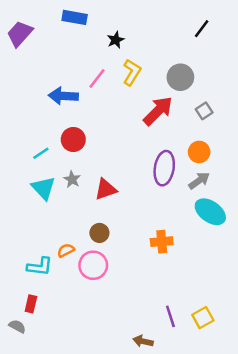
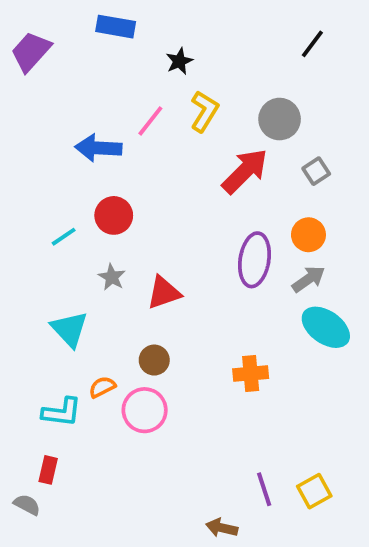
cyan triangle: (43, 188) -> (69, 329), moved

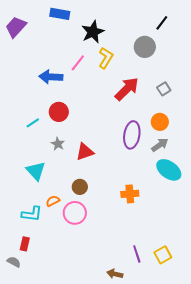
black star: (179, 61) -> (93, 32), size x1.6
gray circle: (280, 119) -> (145, 47), moved

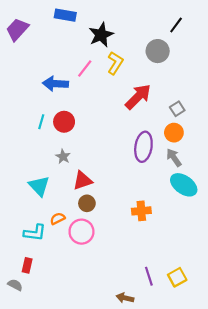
gray square: (164, 89) -> (177, 109), moved
cyan line: (33, 123) -> (41, 122), moved, turned -40
gray arrow: (160, 145) -> (174, 158), turned -90
red triangle: (85, 152) -> (83, 180), moved

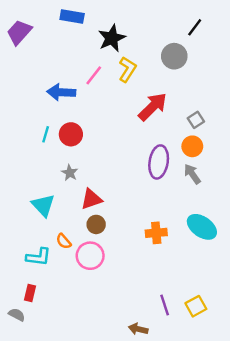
cyan ellipse: (184, 185) -> (202, 227), moved
orange semicircle: (58, 219) -> (64, 241), turned -104

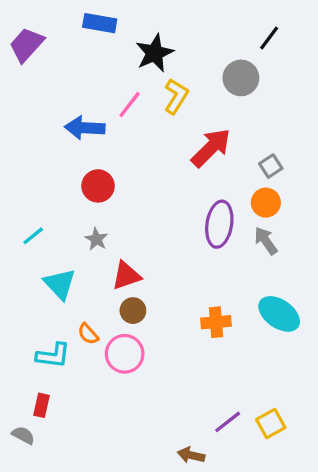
cyan line: (46, 134) -> (33, 236), moved, turned 35
purple line: (165, 305) -> (228, 422), turned 70

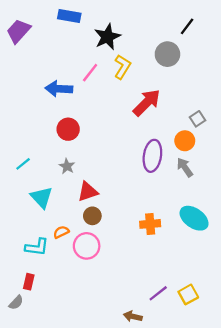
gray square: (271, 166) -> (198, 119), moved
orange semicircle: (88, 334) -> (61, 232), turned 105
gray semicircle: (23, 435) -> (16, 303), turned 105

